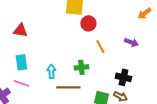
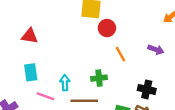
pink line: (21, 83) -> (46, 96), moved

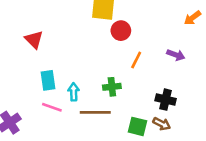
red triangle: (30, 36) -> (34, 40), turned 36
orange line: (121, 54) -> (136, 60), turned 56
cyan rectangle: (31, 72) -> (48, 80), moved

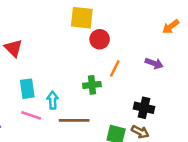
green cross: (112, 87) -> (92, 85), moved

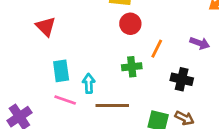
red circle: (100, 39) -> (130, 24), moved
black cross: (144, 108) -> (182, 79), moved

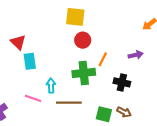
purple arrow: (200, 43) -> (136, 55), turned -32
green cross: (132, 67) -> (84, 73), size x1.5
cyan rectangle: (61, 71) -> (30, 61), moved

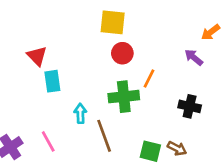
purple arrow: (136, 55) -> (194, 57), moved, turned -128
black cross: (122, 82) -> (190, 106), moved
pink line: (33, 98) -> (48, 141), moved, turned 42
brown line: (69, 103) -> (104, 136), turned 70

